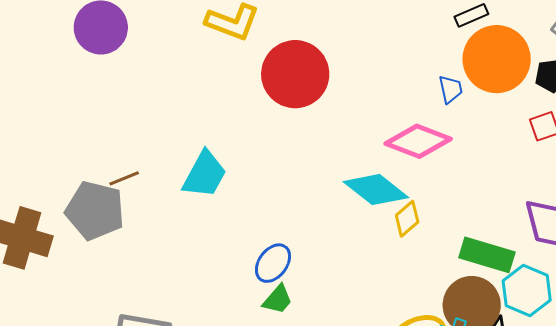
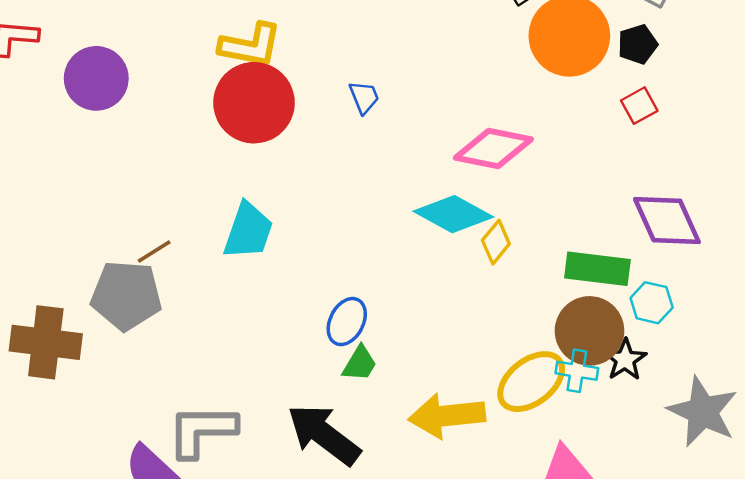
red circle: (295, 74) -> (254, 103), moved
blue trapezoid: (451, 89) -> (364, 97), moved
cyan hexagon: (527, 291) -> (652, 303), size x0.7

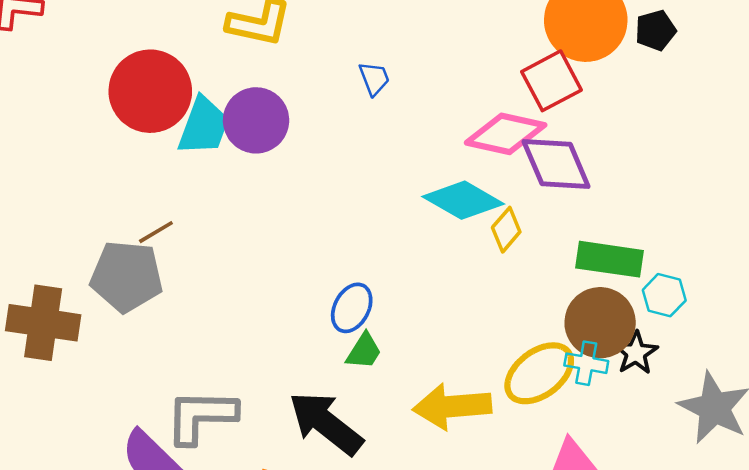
purple circle: (96, 78) -> (256, 120), moved
red circle: (254, 103) -> (150, 91), moved
red square: (639, 106) -> (552, 81), moved, size x1.6
purple diamond: (667, 221) -> (556, 164), moved
cyan trapezoid: (248, 231) -> (204, 126), moved

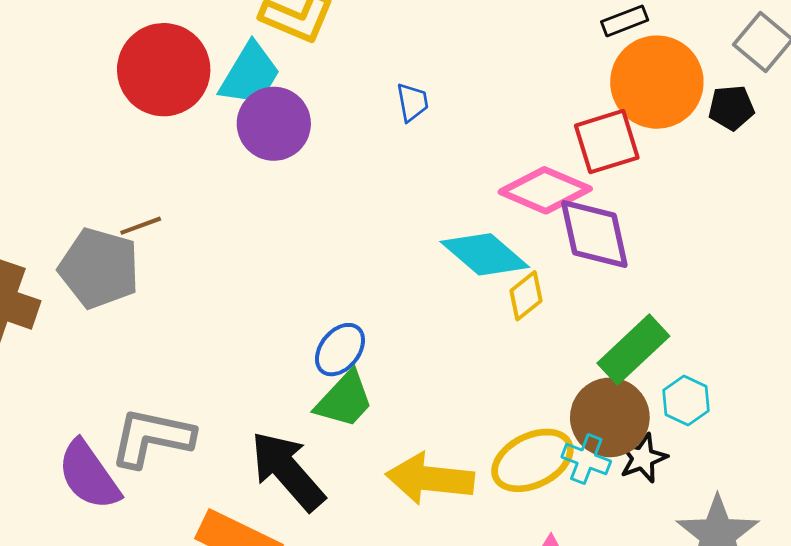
cyan trapezoid: (204, 126) -> (250, 74), moved
green rectangle: (610, 259) -> (633, 350), turned -62
green trapezoid: (364, 351) -> (344, 400), size x1.4

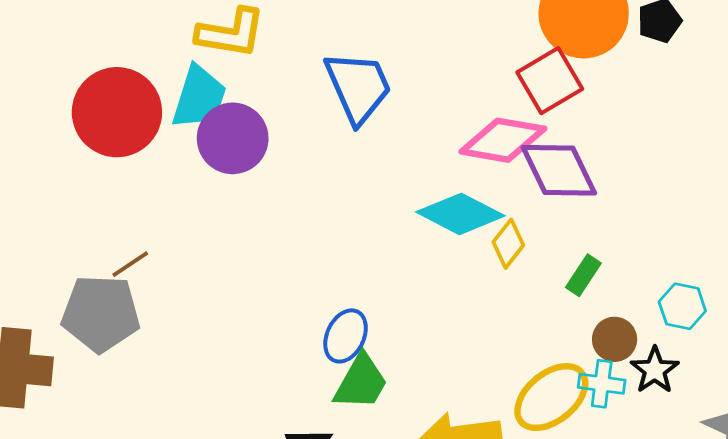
blue trapezoid: (412, 102) -> (358, 87), size x2.0
green rectangle: (633, 350) -> (583, 275), moved, size x0.6
brown circle: (610, 417) -> (615, 339), size x0.6

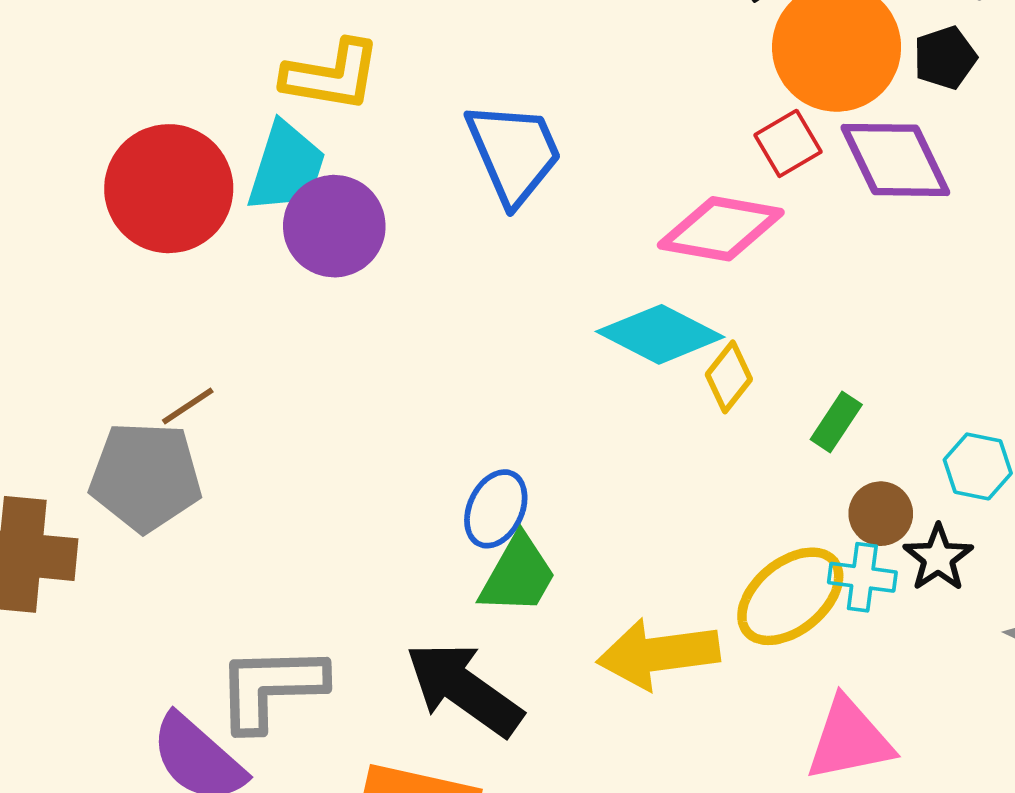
red square: (550, 81) -> (788, 143), size x0.7
purple diamond: (559, 170) -> (895, 160), moved

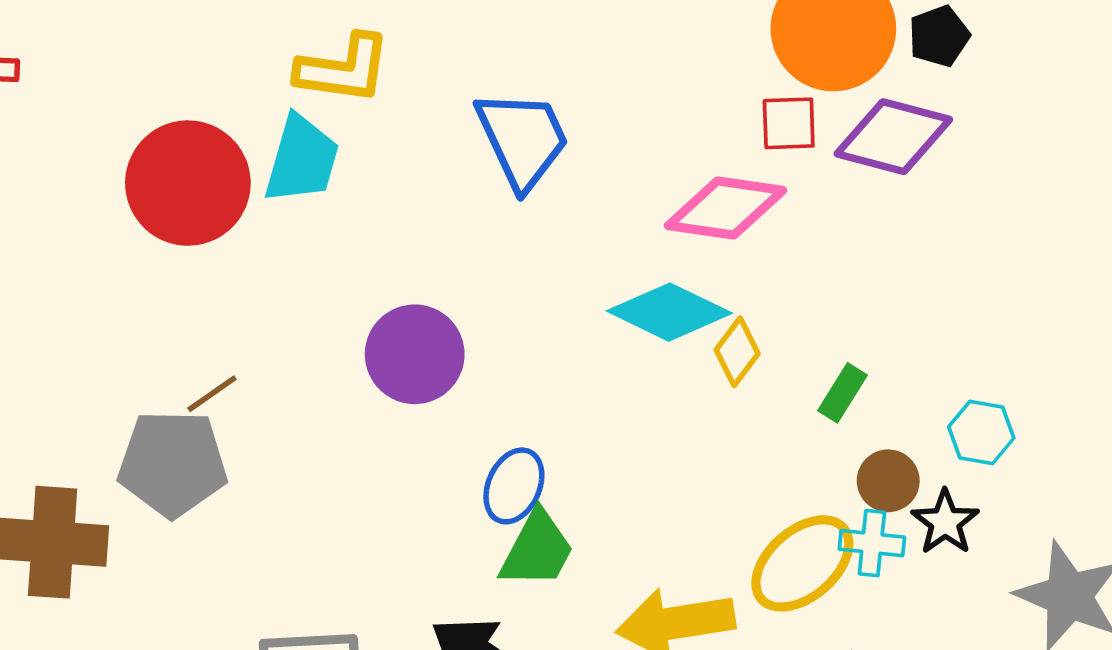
red square: (788, 143) -> (789, 123), turned 30
purple diamond: (895, 160) -> (893, 137), turned -48
purple circle: (334, 226) -> (415, 354), moved

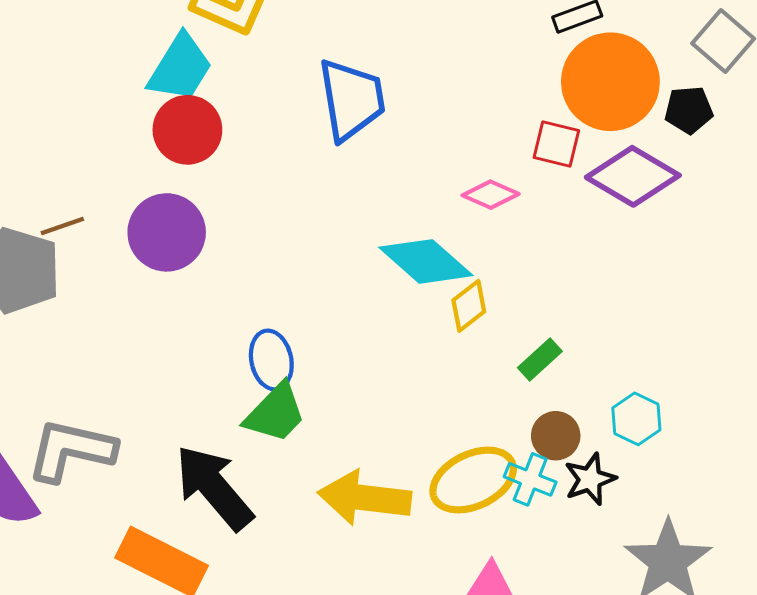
red circle: (188, 183) -> (187, 130), moved, size x0.7
pink diamond: (726, 208) -> (491, 195), size x0.6
purple circle: (415, 354) -> (167, 232), moved
blue ellipse: (514, 486) -> (271, 360), turned -52

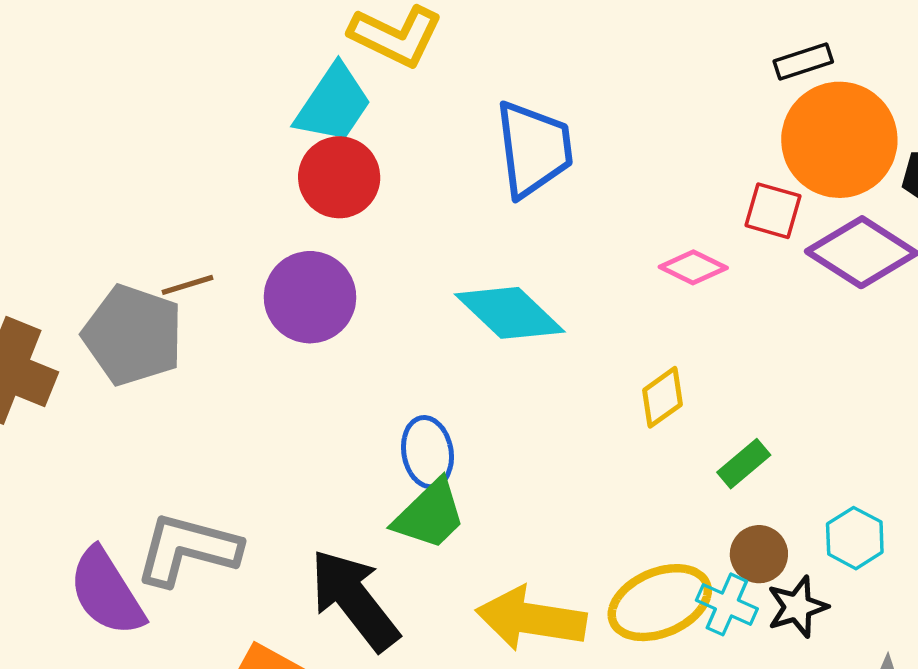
cyan diamond: (426, 261) -> (510, 313), moved

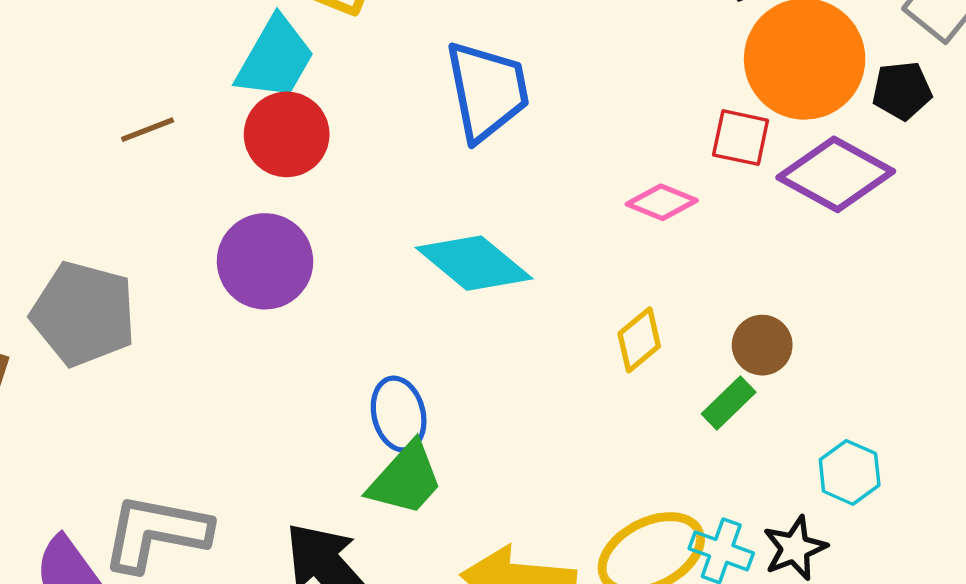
brown line: (187, 285) -> (148, 130), moved
brown circle: (759, 554) -> (762, 345), moved

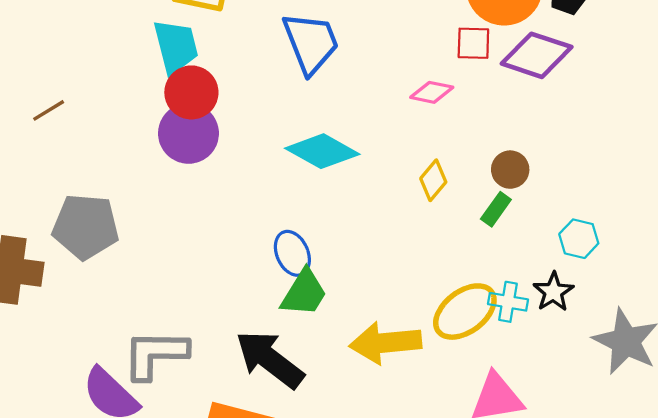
cyan trapezoid: (275, 58) -> (176, 47), turned -34
brown line: (148, 130) -> (49, 110), moved
purple circle: (265, 261) -> (188, 133), moved

